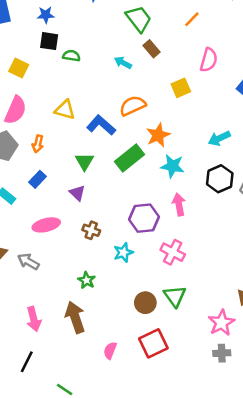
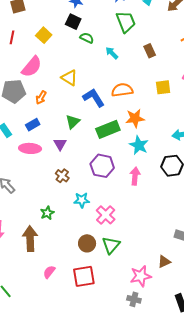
green trapezoid: (139, 19) -> (126, 22), moved
cyan arrow: (123, 63) -> (112, 53), moved
purple hexagon: (144, 218) -> (102, 166), moved
pink ellipse: (46, 225) -> (30, 148), moved
pink cross: (173, 252) -> (106, 215), moved

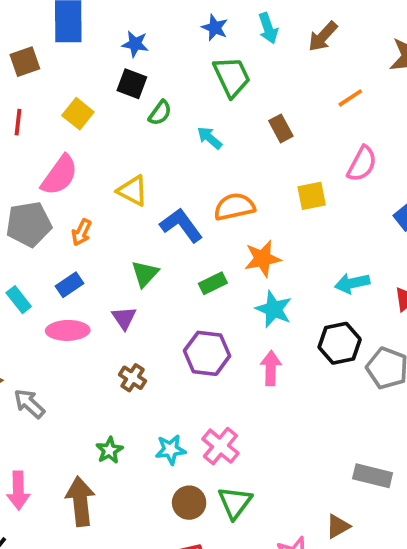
green semicircle: (87, 38) -> (160, 113), turned 104
green rectangle: (108, 129) -> (213, 283), size x0.6
cyan star: (82, 200) -> (171, 450), moved

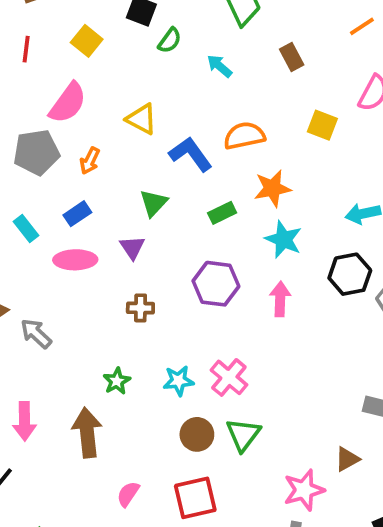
yellow square: (312, 196) -> (322, 125), turned 32
brown cross: (133, 378) -> (140, 308), turned -32

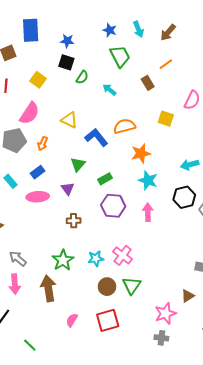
orange line: (362, 26) -> (166, 64), moved
green rectangle: (222, 213) -> (105, 179), moved
gray arrow: (36, 334) -> (18, 259), moved
green star: (117, 381) -> (63, 260), size x1.5

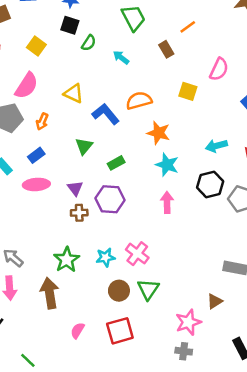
orange star: (141, 153) -> (158, 133), turned 30
purple triangle: (68, 189) -> (75, 188), moved
purple hexagon: (113, 206) -> (110, 199), moved

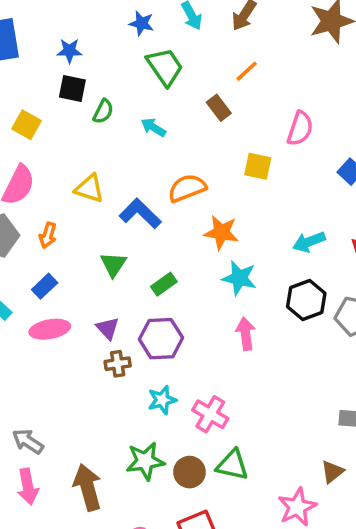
cyan star: (106, 257) -> (162, 400), moved
green star: (67, 260) -> (145, 461), moved, turned 30
green triangle: (148, 289) -> (232, 465), turned -45

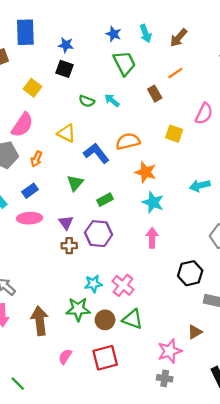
green semicircle: (103, 111) -> (87, 101), moved, turned 77
black hexagon: (306, 300) -> (190, 273), moved
cyan star: (162, 400) -> (93, 284), moved

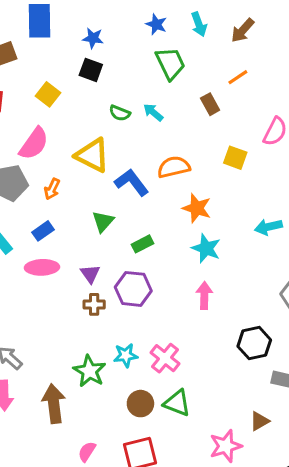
yellow triangle: (66, 133) -> (92, 155), size x1.4
green star: (78, 309) -> (89, 371), moved, turned 30

